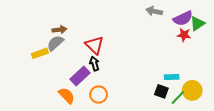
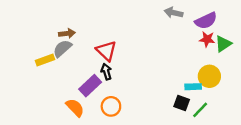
green triangle: (197, 24) -> (223, 44), moved
yellow circle: (192, 90) -> (209, 76), moved

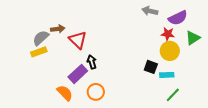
red star: (207, 39) -> (168, 34), moved
gray semicircle: (62, 48) -> (41, 38), moved
red triangle: (106, 51) -> (78, 40), moved
yellow circle: (209, 76) -> (170, 51), moved
black square: (182, 103) -> (151, 67), moved

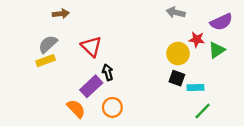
purple semicircle: (178, 18) -> (221, 22), moved
brown arrow: (58, 29) -> (61, 14), moved
green triangle: (193, 38) -> (217, 50), moved
yellow circle: (170, 51) -> (178, 54), moved

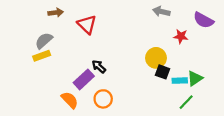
purple semicircle: (221, 22) -> (203, 20), turned 54
red triangle: (91, 46) -> (87, 24), moved
green triangle: (217, 50) -> (195, 78), moved
yellow circle: (178, 54) -> (156, 58), moved
black arrow: (108, 72) -> (99, 67), turned -32

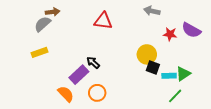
purple semicircle: (203, 20) -> (191, 30), moved
red triangle: (87, 24) -> (103, 21), moved, turned -36
gray semicircle: (44, 41) -> (43, 24), moved

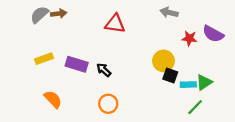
gray semicircle: (43, 24) -> (39, 15), moved
purple rectangle: (79, 75) -> (77, 64), moved, turned 60
orange semicircle: (66, 94) -> (53, 99), moved

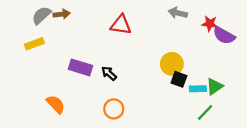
red star: (189, 38) -> (210, 24), moved
yellow rectangle: (44, 59) -> (34, 44), moved

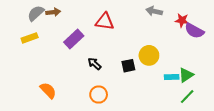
purple rectangle: (81, 67) -> (74, 39), moved, turned -60
black square: (179, 79) -> (128, 66), moved, turned -32
green line: (205, 112) -> (187, 97), moved

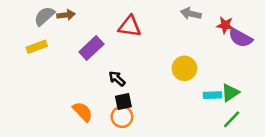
black square: (128, 66) -> (123, 101), moved
orange semicircle: (48, 90) -> (83, 112), moved

